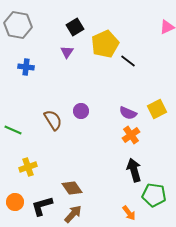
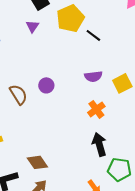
purple semicircle: (128, 113) -> (93, 76), moved, turned -30

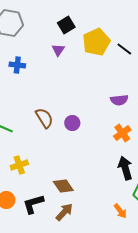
black line: (93, 35) -> (124, 49), moved
purple circle: (46, 85) -> (72, 123), moved

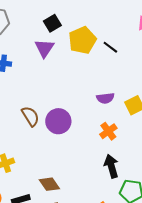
purple triangle: (58, 50) -> (44, 48), size x1.5
purple circle: (72, 123) -> (58, 121), size x1.6

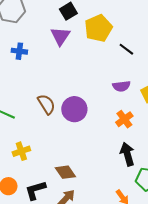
black line: (110, 47) -> (126, 49), moved

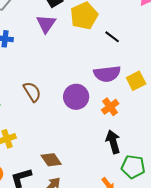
purple semicircle: (121, 86) -> (107, 74), size x1.5
purple circle: (74, 109) -> (76, 97), moved

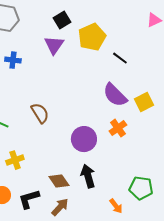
purple semicircle: (107, 74) -> (115, 95), turned 52
purple circle: (76, 97) -> (84, 139), moved
black arrow: (113, 142) -> (88, 176), moved

